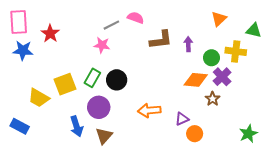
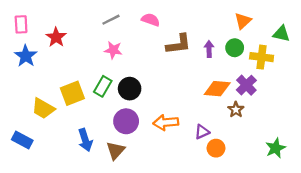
pink rectangle: (19, 22) -> (21, 24), size x0.7
gray line: (111, 25) -> (111, 20), moved
blue star: (23, 50) -> (26, 56), turned 30
green circle: (211, 58) -> (235, 48), moved
purple circle: (99, 107) -> (126, 121), moved

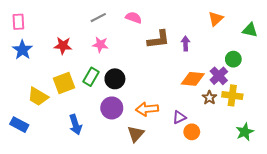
red star: (56, 37) -> (63, 46), moved, turned -30
green circle: (235, 48) -> (233, 59), moved
yellow cross: (262, 57) -> (232, 95), moved
brown triangle: (116, 150) -> (136, 134), moved

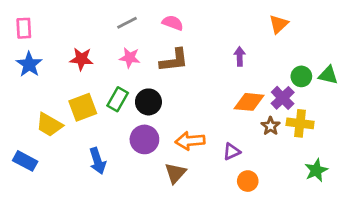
green triangle: (250, 30) -> (328, 75), moved
brown L-shape: (159, 39) -> (174, 60), moved
orange circle: (192, 132) -> (248, 181), moved

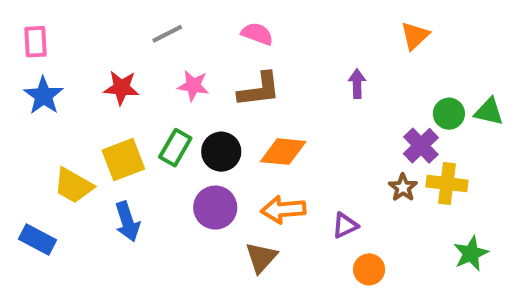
gray line: (127, 23) -> (167, 34), moved
orange diamond: (249, 102) -> (283, 152), moved
blue arrow: (98, 161) -> (127, 222), moved

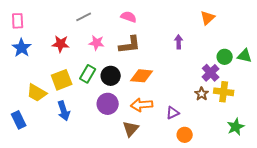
blue rectangle: (37, 239) -> (19, 120), turned 36

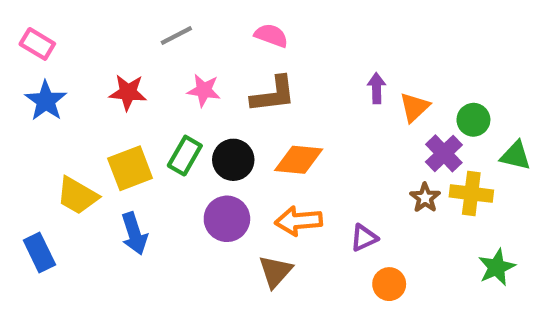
orange triangle: (208, 18) -> (414, 107), moved
pink rectangle: (18, 21) -> (37, 44), turned -56
green triangle: (245, 56) -> (516, 156), moved

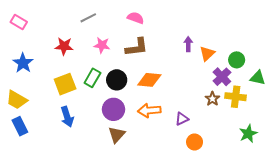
blue star: (46, 101) -> (23, 63), moved
yellow trapezoid: (77, 196) -> (17, 100), moved
brown triangle: (275, 271) -> (117, 135), moved

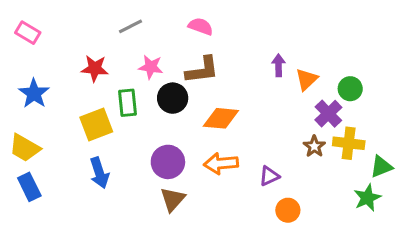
green rectangle: (92, 78) -> (127, 103), moved, turned -36
green triangle: (258, 78) -> (381, 167), moved, turned -35
black circle: (117, 80) -> (173, 98), moved

